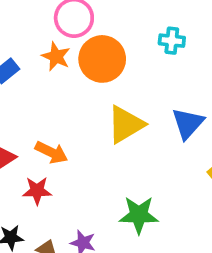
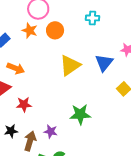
orange circle: (102, 59) -> (55, 30), size x0.7
orange arrow: (51, 152) -> (16, 68), moved

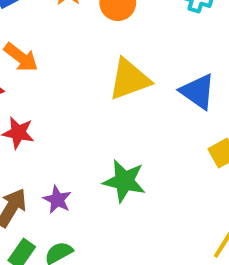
blue triangle: (104, 63) -> (198, 92), turned -48

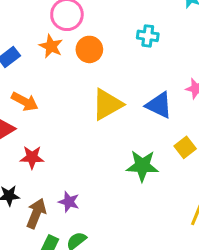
green star: (124, 181) -> (142, 166), moved

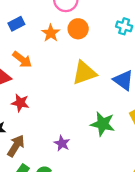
orange star: (51, 46) -> (51, 33), moved
purple star: (69, 202) -> (62, 143), moved

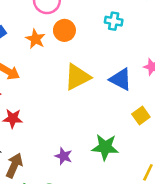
green star: (103, 124) -> (105, 147), moved

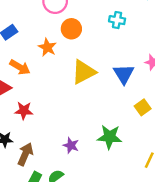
orange star: (36, 39) -> (47, 47), moved
blue triangle: (121, 79) -> (124, 74), turned 30

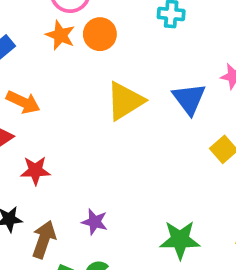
orange star: (47, 47) -> (60, 35), moved
green star: (110, 137) -> (180, 240), moved
purple star: (71, 145) -> (95, 222), moved

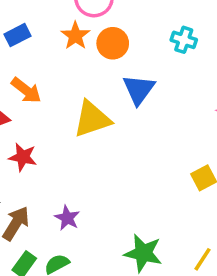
blue triangle: (189, 99) -> (139, 89), moved
yellow triangle: (125, 101) -> (92, 119), moved

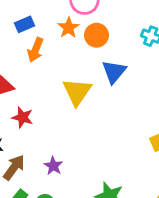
orange arrow: (26, 90) -> (35, 50), moved, turned 70
yellow triangle: (92, 119) -> (77, 92), turned -40

